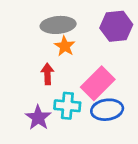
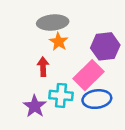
purple hexagon: (116, 26) -> (105, 46), moved

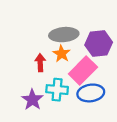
gray ellipse: (53, 22) -> (64, 35), moved
orange star: (59, 42) -> (62, 54), moved

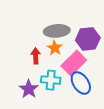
blue ellipse: (91, 93) -> (81, 83), turned 65

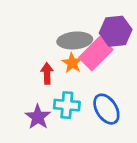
purple hexagon: (88, 39) -> (116, 31), moved
pink rectangle: (74, 63) -> (96, 54), moved

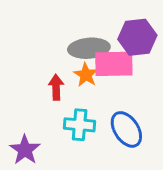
pink rectangle: (96, 54) -> (114, 64), turned 44
purple star: (38, 117) -> (25, 150), moved

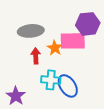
gray ellipse: (89, 48) -> (31, 31), moved
blue ellipse: (126, 129) -> (68, 86), moved

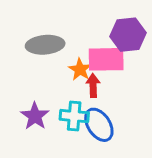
red arrow: (36, 56) -> (93, 85), moved
purple star: (16, 96) -> (35, 116), moved

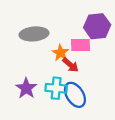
pink rectangle: (106, 59) -> (80, 45), size x0.7
red arrow: (93, 85) -> (70, 65), turned 133

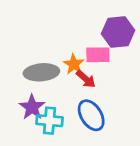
gray ellipse: (34, 34) -> (41, 72), moved
cyan cross: (56, 88) -> (49, 121), moved

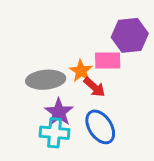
purple star: (32, 107) -> (59, 112), moved

